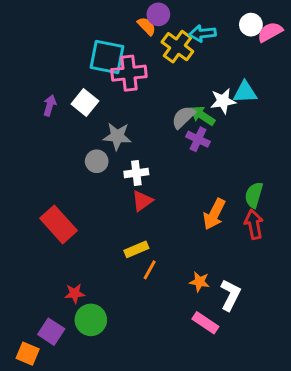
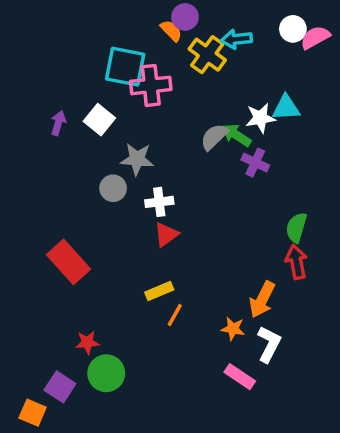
purple cross: (198, 139) -> (255, 163), moved
orange arrow: (214, 214) -> (262, 300), moved

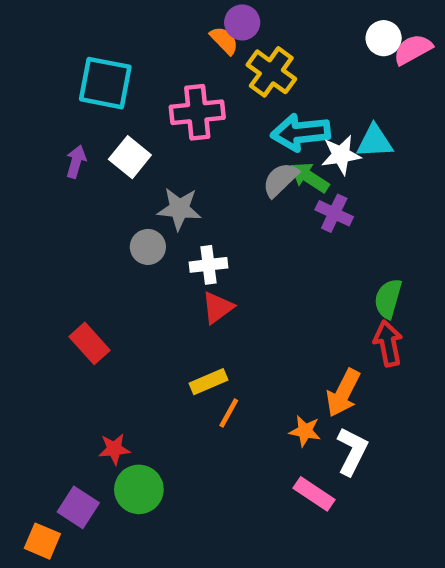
cyan arrow: (236, 39) -> (301, 132), moved, size x1.4
cyan square: (125, 67) -> (105, 83), moved
red rectangle: (69, 262) -> (90, 343), size x0.7

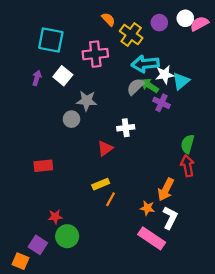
purple circle: (242, 22) -> (159, 23), moved
cyan triangle: (375, 141) -> (181, 81), moved, turned -36
white cross: (208, 265) -> (126, 128), moved
red rectangle: (90, 343) -> (43, 166), turned -54
pink rectangle: (314, 494) -> (152, 238), size x1.4

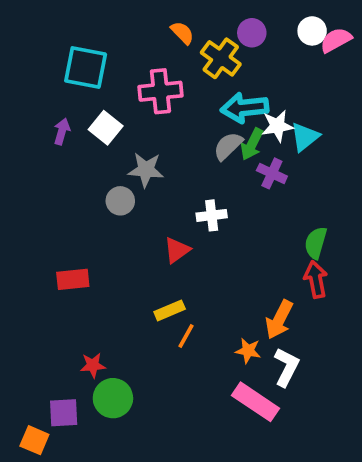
purple circle: (159, 23) -> (252, 33), moved
green arrow: (150, 85) -> (252, 144), turned -96
purple square: (38, 245) -> (64, 413), turned -36

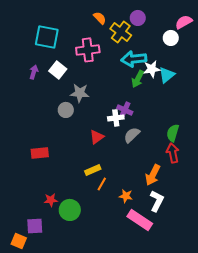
white circle: (312, 31) -> (171, 38), moved
gray semicircle: (228, 146) -> (132, 135), moved
purple cross: (272, 173) -> (125, 110), moved
orange star: (248, 351) -> (126, 196), moved
green circle: (113, 398) -> (70, 210), moved

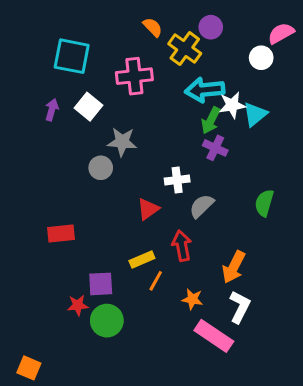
purple cross: (125, 110) -> (215, 148), moved
red arrow: (173, 153) -> (182, 246), moved
purple square: (35, 226) -> (101, 284), moved

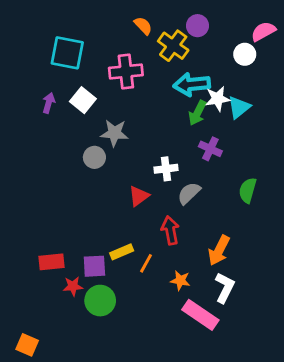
purple cross: (215, 148) -> (210, 149), moved
red rectangle: (61, 233) -> (51, 262), moved
yellow rectangle: (142, 259) -> (122, 252), moved

